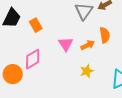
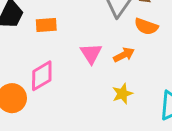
orange rectangle: (36, 25) -> (46, 25), turned -64
orange semicircle: (105, 35) -> (146, 26), moved, turned 119

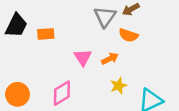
pink diamond: (42, 76) -> (62, 93), moved
yellow star: (122, 94) -> (119, 86), moved

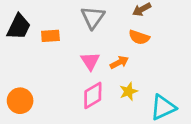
gray triangle: (105, 17) -> (93, 17), moved
pink diamond: (62, 93) -> (93, 95), moved

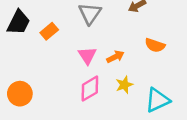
orange rectangle: (50, 36) -> (49, 31), turned -36
orange semicircle: (139, 37) -> (155, 45), moved

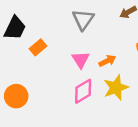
orange rectangle: (49, 31) -> (38, 47), moved
yellow star: (124, 85) -> (116, 88), size x1.5

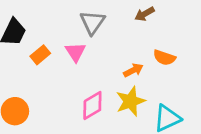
pink triangle: (81, 60) -> (76, 52), moved
orange arrow: (107, 61) -> (133, 70), moved

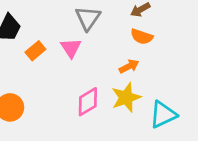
orange semicircle: (164, 58) -> (142, 37), moved

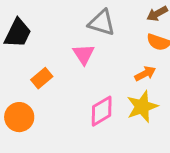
gray triangle: (88, 18) -> (102, 23), turned -48
orange rectangle: (35, 51) -> (42, 78), moved

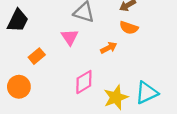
orange arrow: (145, 74) -> (109, 48), moved
yellow star: (142, 107) -> (116, 97), moved

